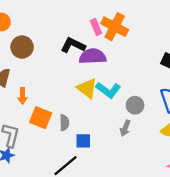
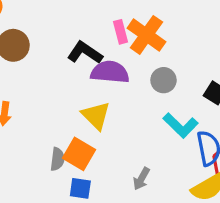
cyan L-shape: (108, 90) -> (181, 125), moved
gray circle: (135, 105) -> (163, 80), moved
orange square: (41, 118) -> (79, 154), moved

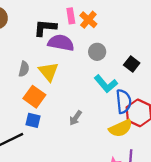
orange cross: (146, 35) -> (88, 20), size x0.7
black L-shape: (85, 53) -> (45, 28), turned -35
gray semicircle: (57, 159) -> (24, 69), moved

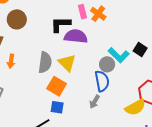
gray circle: (97, 52) -> (107, 64), moved
gray semicircle: (24, 69) -> (45, 62), size x1.5
cyan L-shape: (106, 84) -> (119, 55), moved
blue semicircle: (124, 101) -> (102, 81), moved

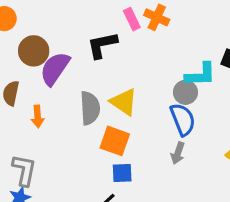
purple semicircle: (76, 36) -> (55, 69), moved, turned -50
cyan L-shape: (119, 55) -> (200, 75), turned -35

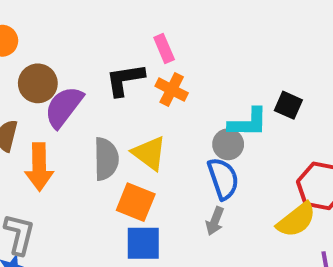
orange cross: (157, 17) -> (172, 90), moved
orange arrow: (38, 116) -> (39, 167), size x1.6
blue square: (122, 173) -> (143, 243), size x1.4

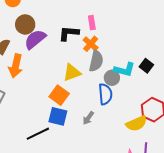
yellow triangle: (149, 153) -> (72, 73), turned 48
gray semicircle: (106, 159) -> (96, 61), moved
gray arrow: (215, 221) -> (88, 118), moved

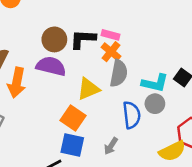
pink rectangle: (92, 23) -> (111, 35), moved, turned -64
brown circle: (25, 24) -> (54, 39), moved
purple semicircle: (35, 39) -> (51, 66), moved, turned 55
gray circle: (112, 78) -> (155, 104), moved

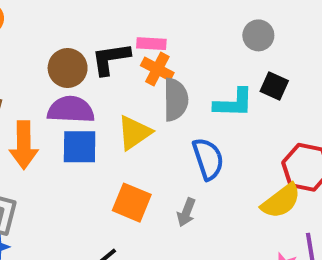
gray circle: (155, 104) -> (258, 35), moved
orange square: (73, 118) -> (132, 203), moved
blue square: (72, 145) -> (80, 147), moved

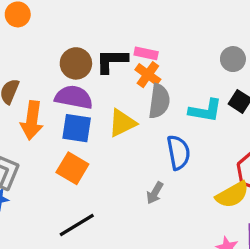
orange square: (132, 203) -> (72, 168), moved

